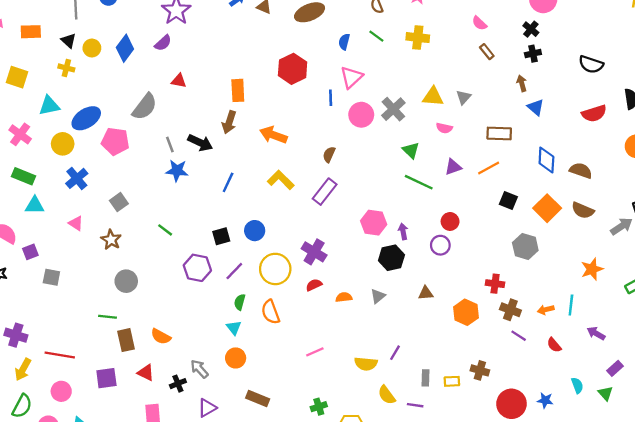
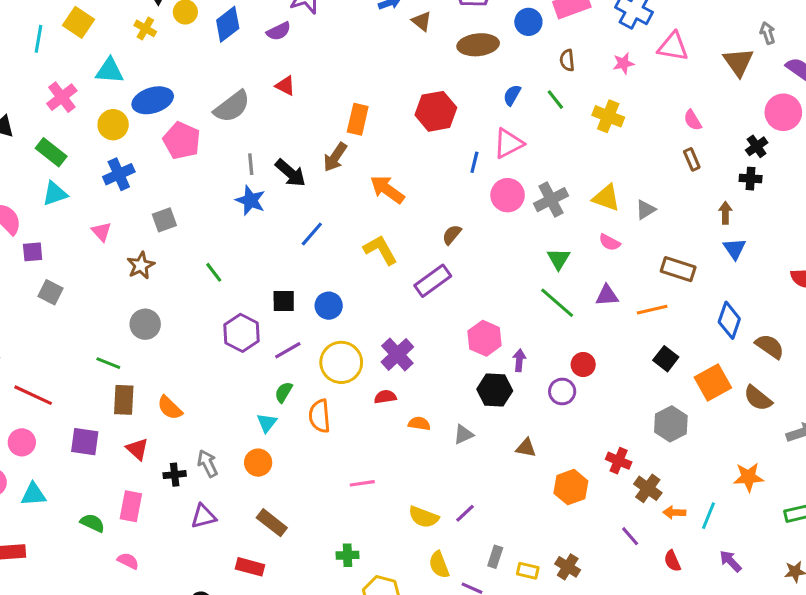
cyan triangle: (35, 205) -> (55, 194), turned -36
brown cross: (510, 310) -> (648, 488), moved

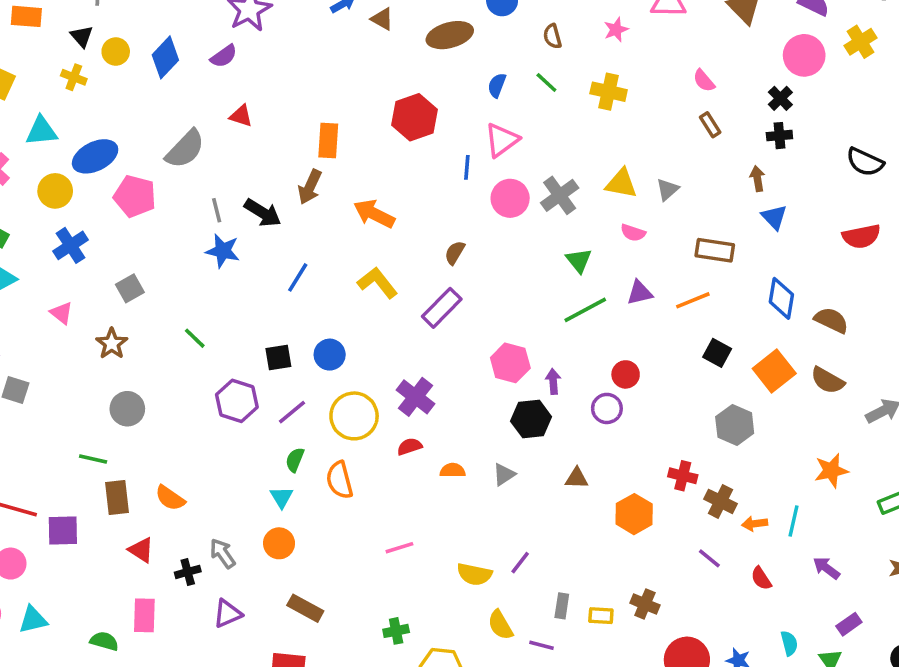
green line: (557, 303) -> (585, 310), turned -60
purple square: (85, 442) -> (63, 531), moved

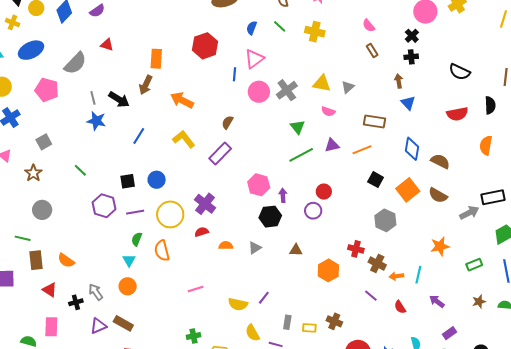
blue ellipse: (95, 156) -> (31, 50), moved
purple line: (292, 412) -> (135, 212), turned 30
brown rectangle: (305, 608) -> (123, 323), moved

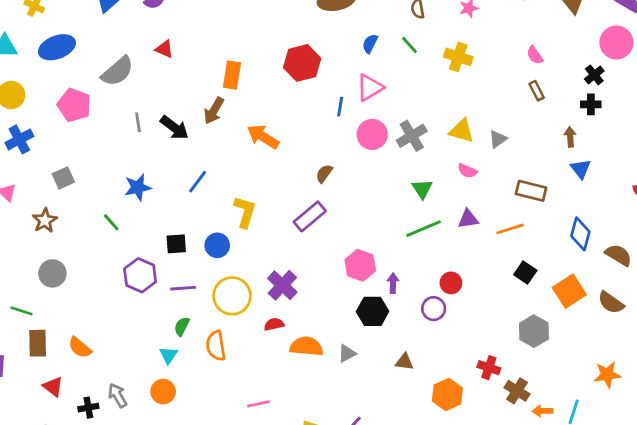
blue star: (96, 121) -> (138, 187), moved, turned -30
yellow L-shape: (184, 139) -> (245, 212), moved, turned 50
orange semicircle: (226, 245) -> (306, 346), size x1.6

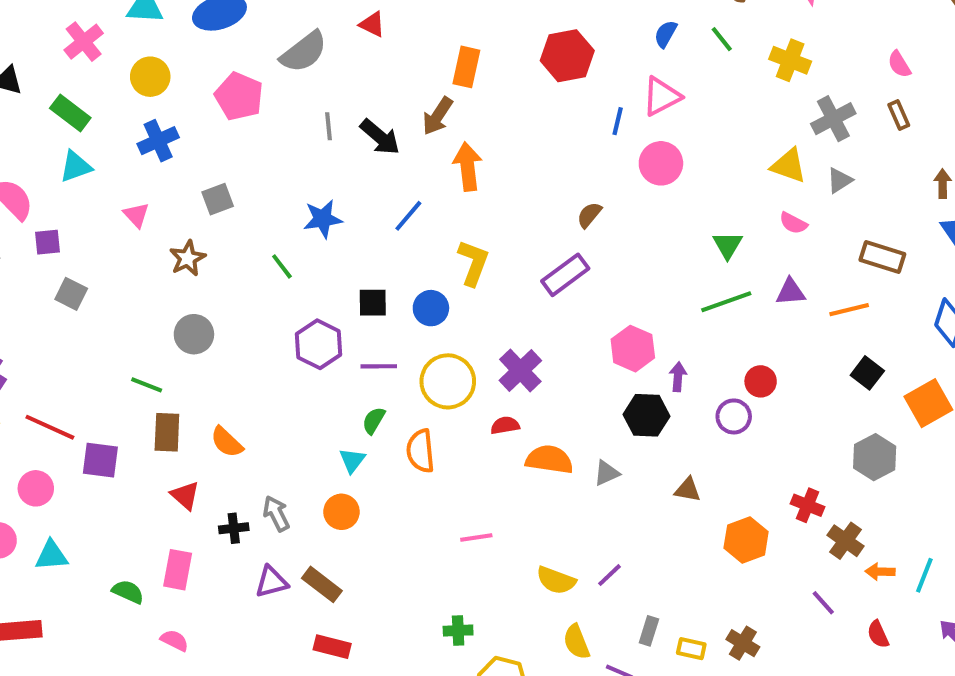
gray cross: (412, 136) -> (833, 119), moved
orange arrow: (263, 137) -> (468, 167), moved, turned 48

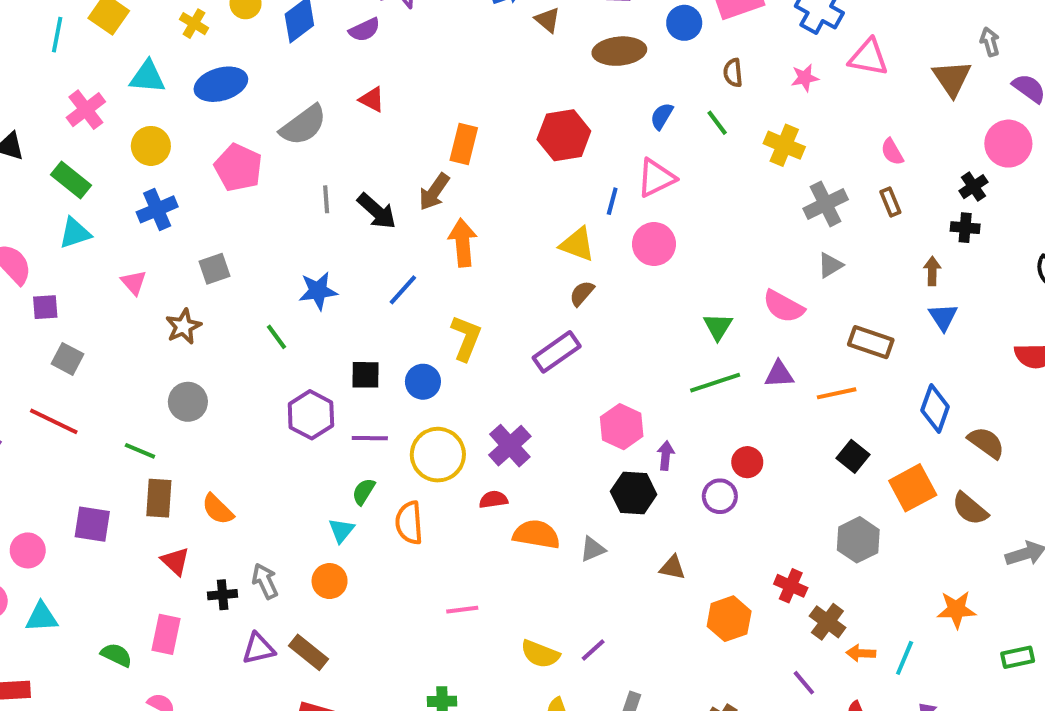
yellow triangle: (789, 166) -> (577, 244), moved
pink semicircle: (793, 223) -> (783, 306), size x1.5
red line: (50, 427) -> (54, 421), moved

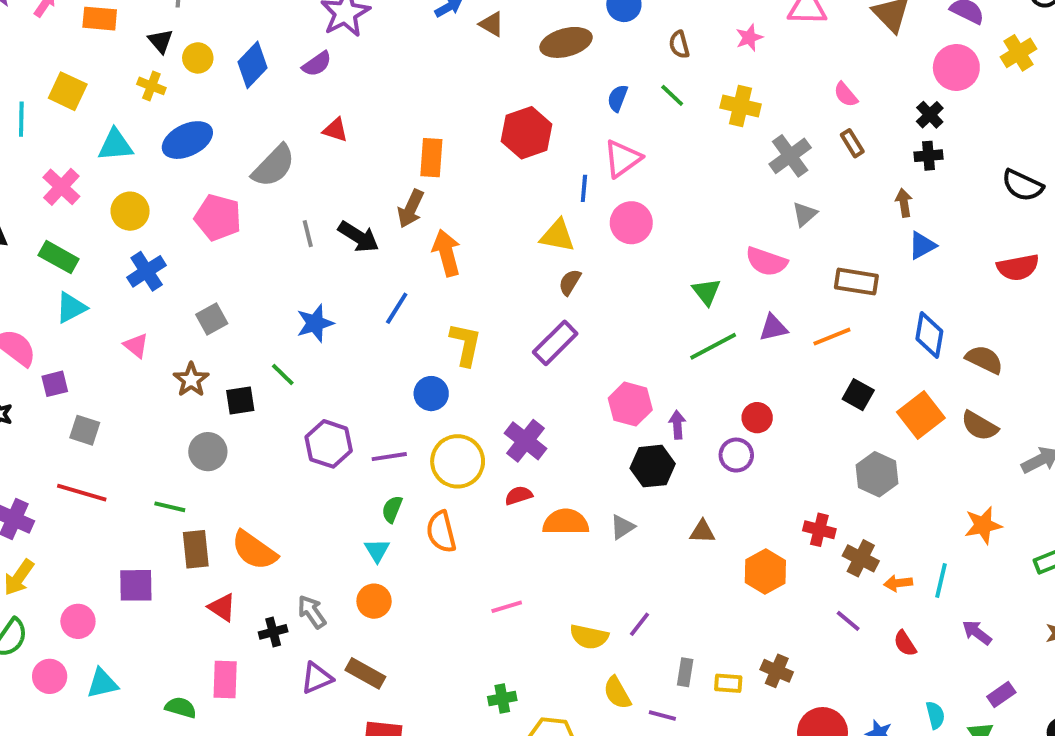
blue triangle: (943, 317) -> (922, 245), turned 44
black square: (366, 375) -> (240, 400), moved
orange semicircle: (218, 509) -> (254, 550), size x1.4

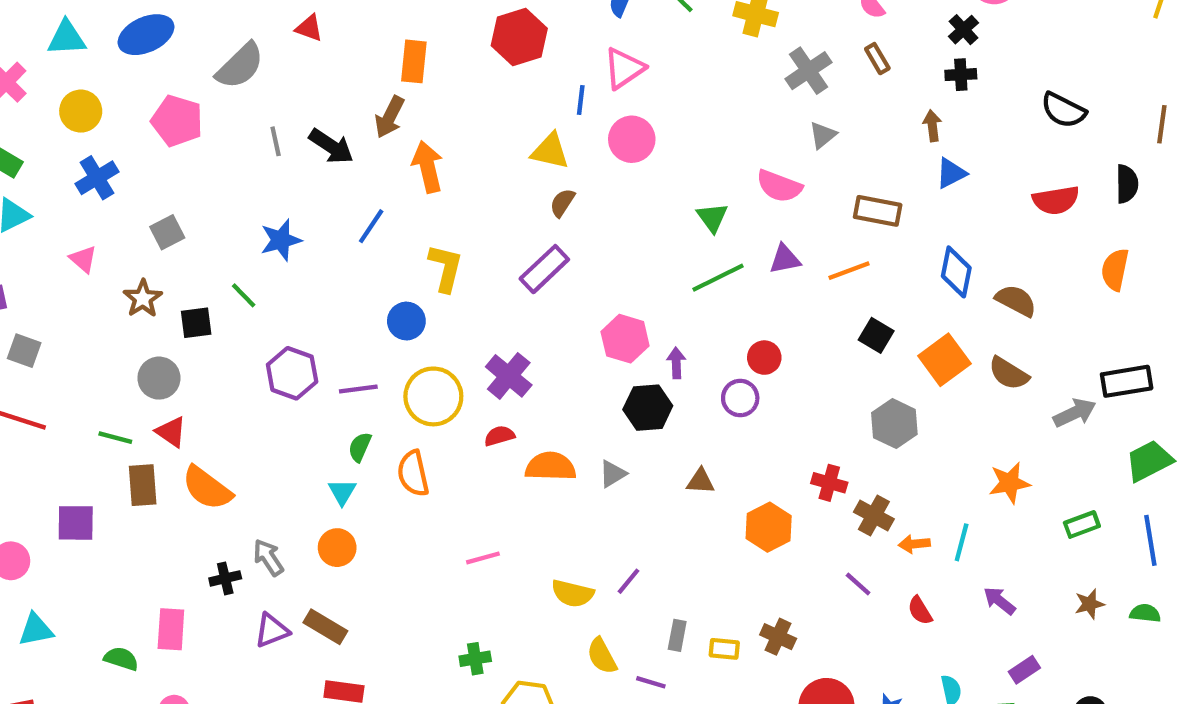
red triangle: (222, 607) -> (171, 432), moved

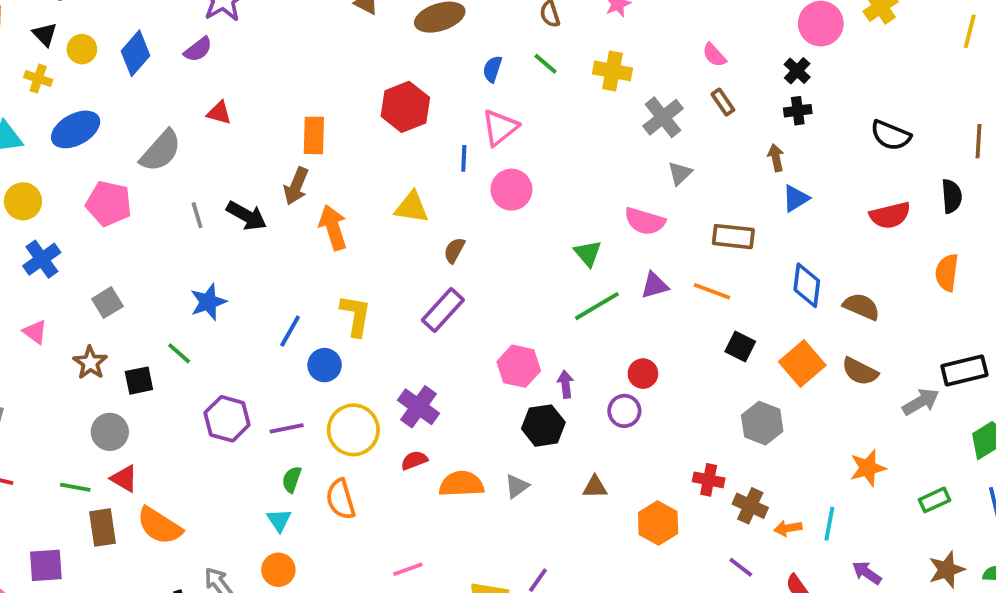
yellow triangle: (550, 151) -> (412, 207), moved
blue line: (371, 226) -> (290, 331), moved
orange line: (849, 271) -> (712, 291), turned 45
brown star: (1090, 604) -> (947, 570), size x1.4

